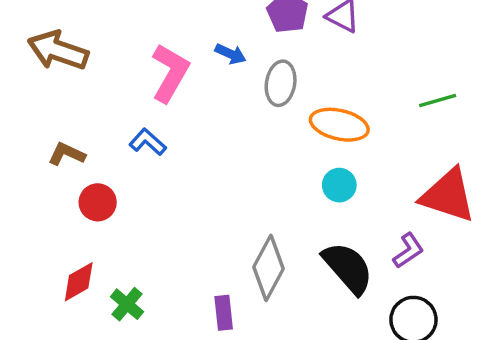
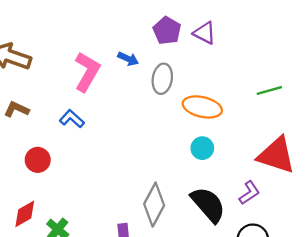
brown L-shape: (67, 154) -> (17, 109), moved

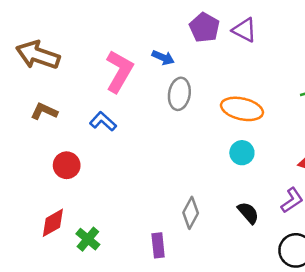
gray ellipse: (162, 79) -> (179, 94), moved
gray diamond: (154, 205) -> (191, 213), size x0.7
black semicircle: (208, 205) -> (248, 213), size x0.6

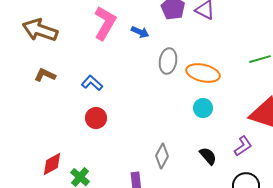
pink L-shape: (119, 71) -> (105, 23), moved
gray ellipse: (179, 94) -> (168, 61), moved
red circle: (67, 165) -> (96, 118), moved

